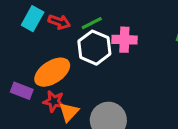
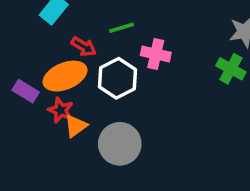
red arrow: (59, 22) -> (84, 47), moved
white hexagon: (94, 48) -> (118, 78), moved

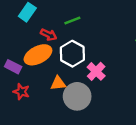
pink cross: (156, 54) -> (96, 71), moved, turned 36
red star: (61, 110) -> (21, 92), moved
orange triangle: (76, 126) -> (58, 83), moved, turned 35

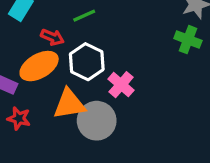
orange triangle: (58, 83) -> (69, 104), size x1.5

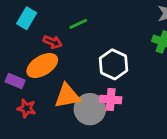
white hexagon: (87, 62) -> (113, 64), moved
pink cross: (121, 85) -> (111, 100), moved, turned -35

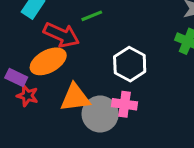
red arrow: (53, 42) -> (61, 35), size x1.6
red star: (27, 108) -> (27, 96), moved

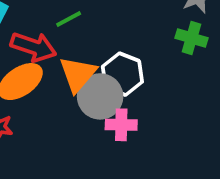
orange triangle: (75, 98) -> (78, 74), moved, turned -36
gray circle: (100, 114) -> (100, 96), moved

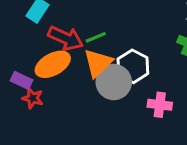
green line: (69, 19) -> (96, 37), moved
pink cross: (121, 125) -> (160, 105), moved

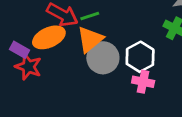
white hexagon: (133, 66) -> (140, 57), moved
red star: (33, 98) -> (28, 67), size x1.4

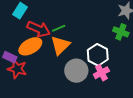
gray circle: (103, 58) -> (76, 71), moved
pink cross: (143, 82) -> (101, 73), turned -35

